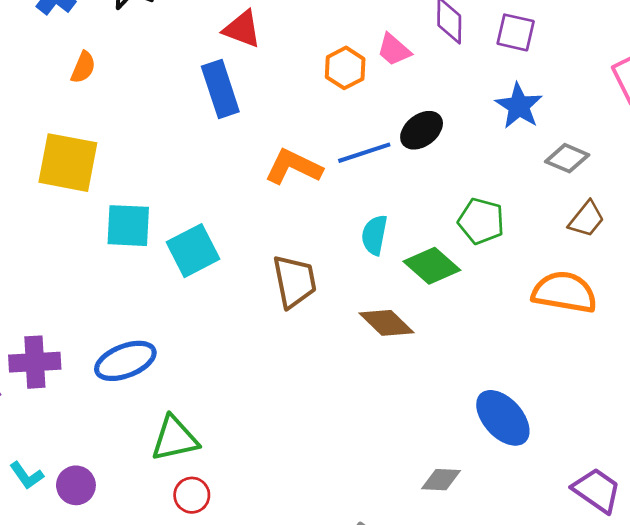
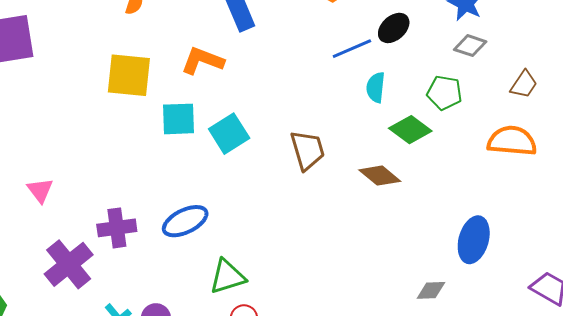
gray diamond: (567, 158) -> (470, 46), moved
orange L-shape: (293, 167) -> (202, 61), moved
cyan semicircle: (374, 235) -> (376, 87), moved
blue ellipse: (503, 418) -> (474, 240), turned 63

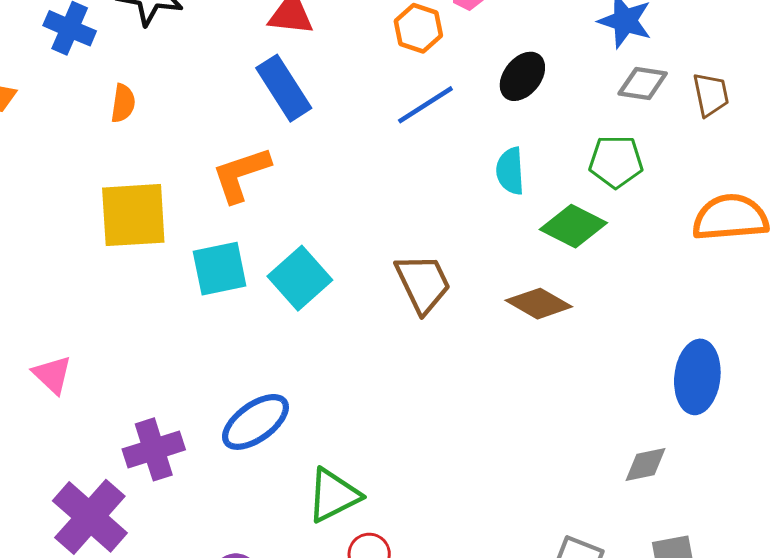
blue line: (352, 49) -> (425, 105), moved
orange L-shape: (202, 61) -> (241, 174), turned -30
brown trapezoid: (524, 84) -> (711, 95), moved, turned -36
pink triangle: (40, 190) -> (52, 375), moved

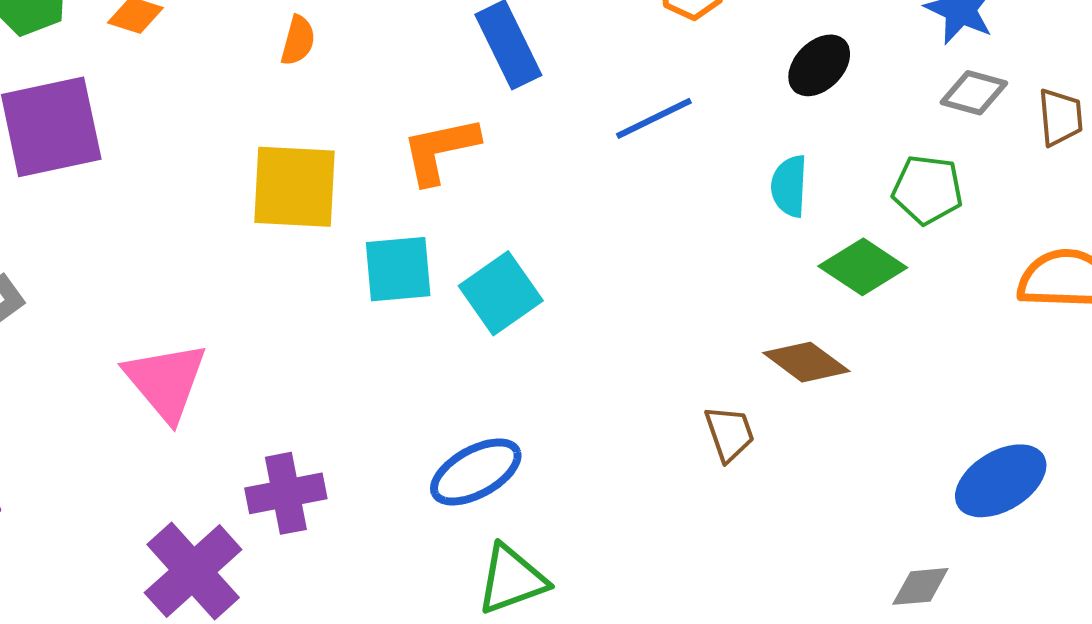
blue line: (425, 105) -> (654, 118), moved
brown trapezoid: (423, 283) -> (729, 433), moved, size x0.7
pink triangle: (52, 375) -> (166, 381), size x1.6
blue ellipse: (697, 377) -> (1001, 481), turned 46
blue ellipse: (255, 422) -> (476, 472), moved

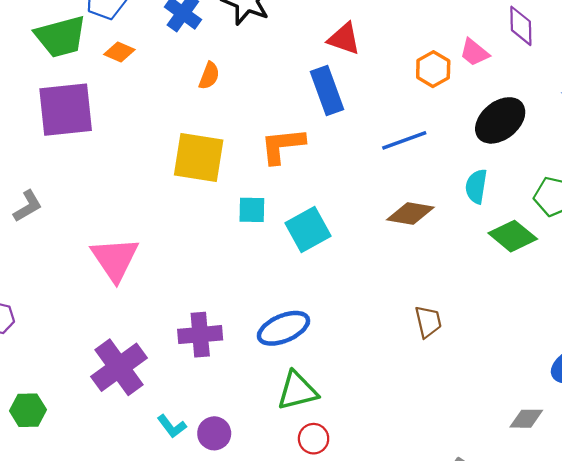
black ellipse: (819, 65) -> (500, 120), size x1.4
cyan square: (398, 269) -> (252, 210), size x0.7
brown diamond: (806, 362) -> (410, 213), moved, turned -33
purple cross: (286, 493) -> (200, 335), moved

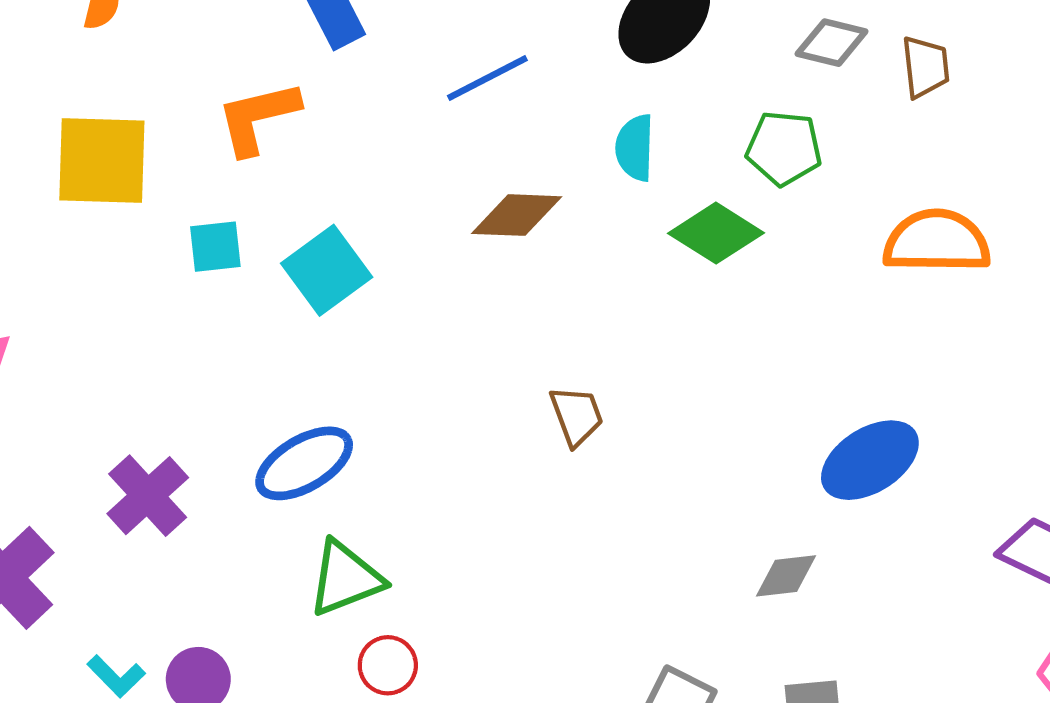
purple cross: (200, 335) -> (148, 496), turned -30

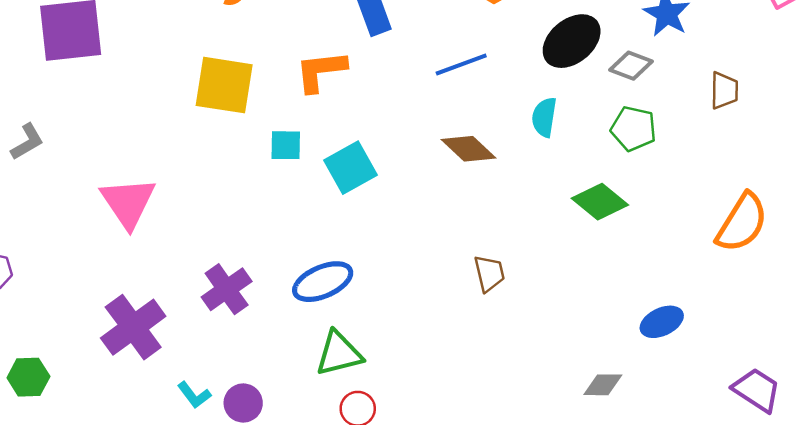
gray diamond: (832, 43) -> (631, 66), moved
brown diamond: (517, 215) -> (468, 149), turned 34
green diamond: (716, 233) -> (600, 202), moved
orange semicircle: (937, 241) -> (742, 223), moved, turned 114
blue ellipse: (870, 460) -> (662, 322), size x0.7

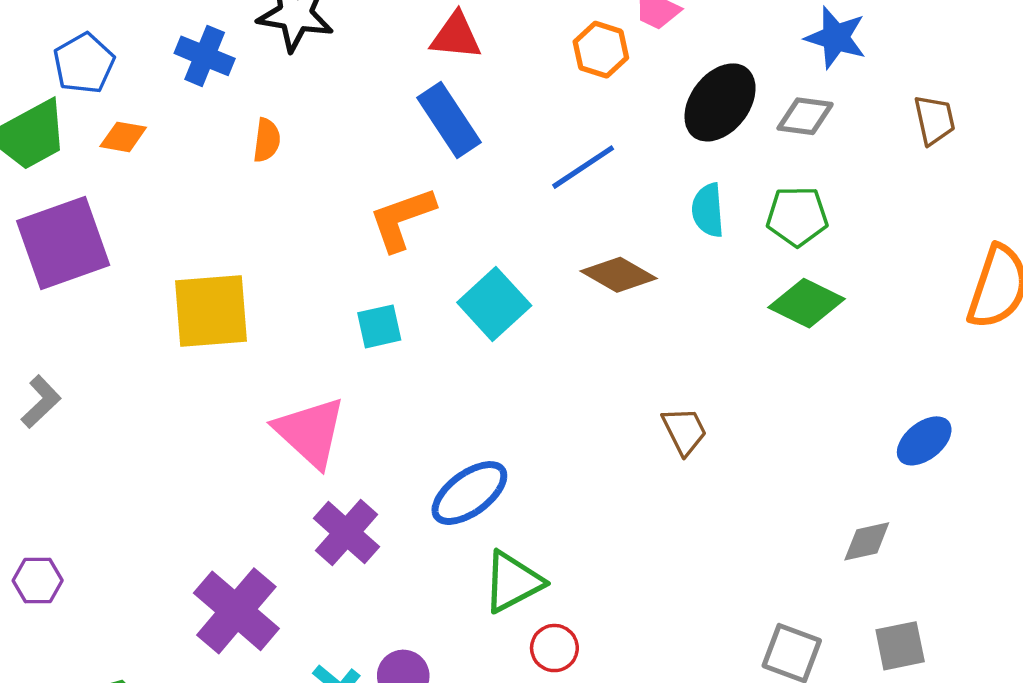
yellow square: (224, 85) -> (211, 311), moved
green pentagon: (634, 129) -> (797, 216), moved
cyan square: (351, 168) -> (494, 304), moved
pink triangle: (128, 203) -> (310, 432), moved

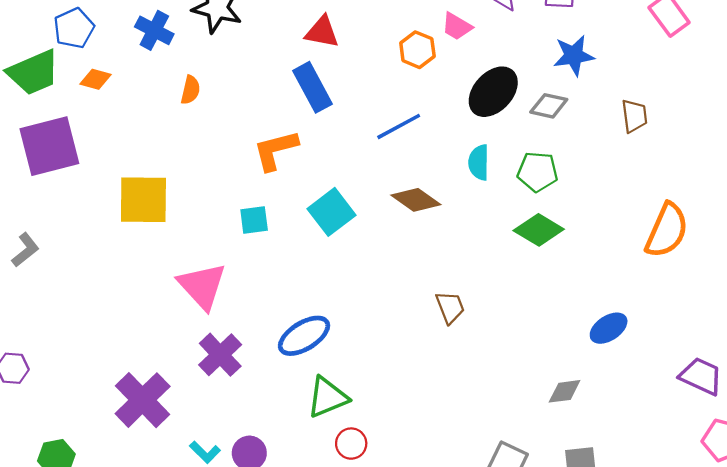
blue star: (836, 38) -> (574, 55), turned -30

